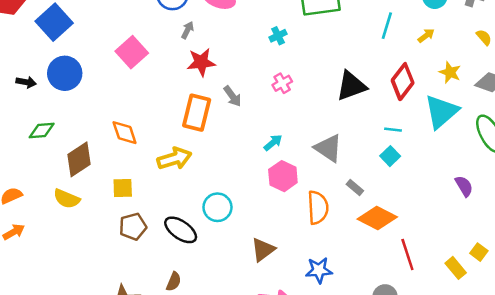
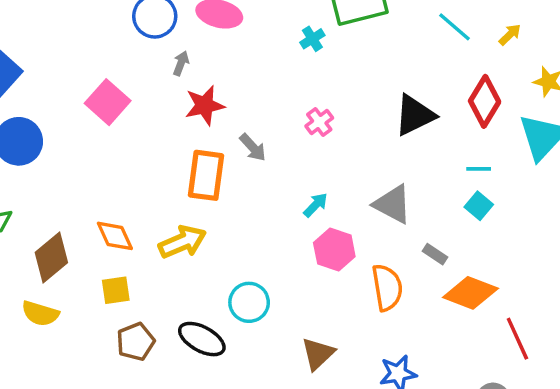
cyan line: (387, 26) -> (454, 27), turned -60
cyan cross: (278, 36) -> (312, 39), moved
orange diamond: (125, 133) -> (115, 236), moved

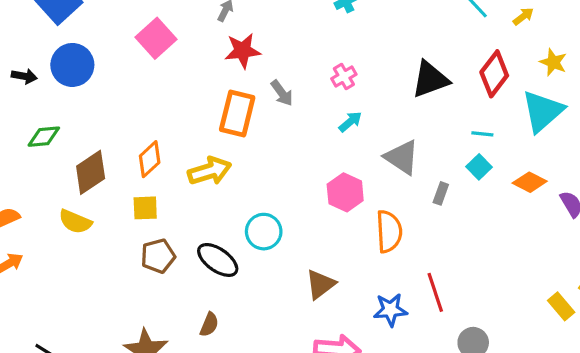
cyan arrow: (316, 205) -> (350, 122), moved
orange diamond: (115, 236) -> (150, 159), turned 66
gray rectangle: (435, 254) -> (441, 193), moved, turned 70
orange diamond: (470, 293) -> (530, 182), moved, size x0.7
red line: (517, 339) -> (435, 292), moved

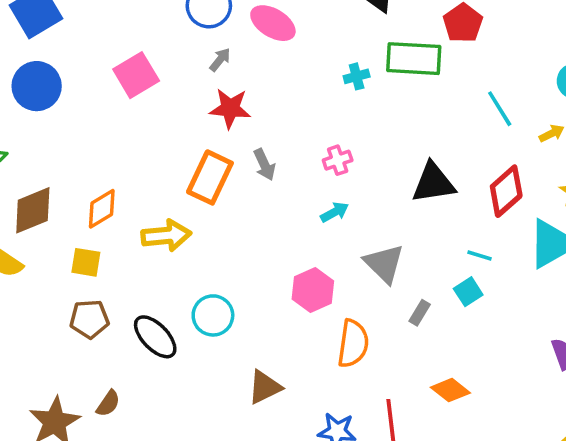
orange diamond: (530, 182) -> (450, 390), moved
brown semicircle: (209, 325) -> (108, 403), moved

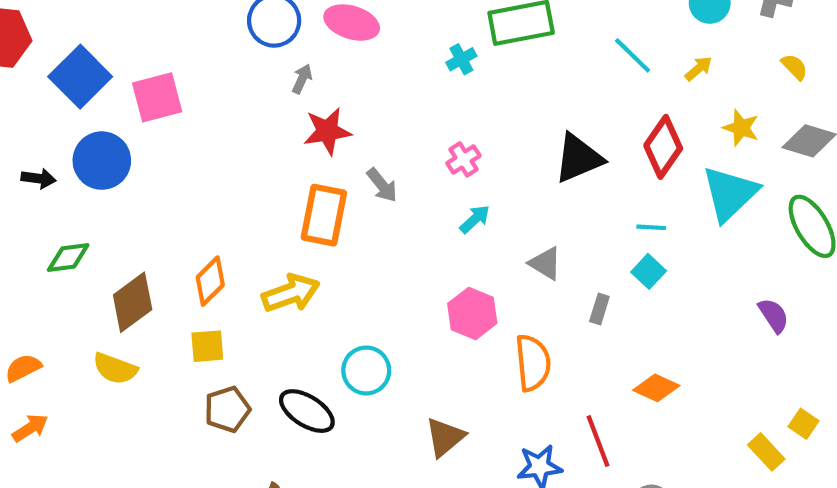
pink square: (136, 75) -> (157, 97), moved, turned 30
gray triangle: (384, 264) -> (545, 263), size x0.7

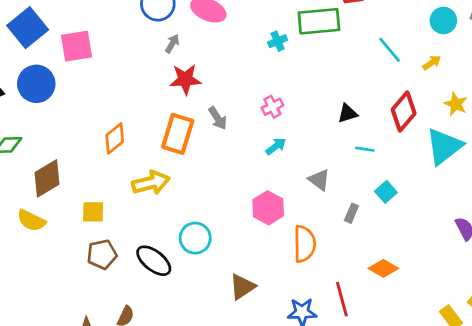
black triangle: (578, 158) -> (348, 113), size x0.6
cyan line: (651, 227) -> (365, 149), moved
orange diamond: (210, 281) -> (115, 138), moved

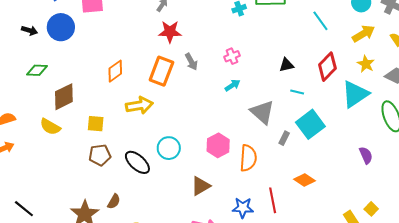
yellow arrow: (432, 63) -> (363, 34), moved, size x1.6
gray triangle: (319, 180) -> (262, 112), size x1.5
cyan square: (386, 192) -> (310, 124), size x1.8
pink hexagon: (268, 208) -> (218, 145), moved

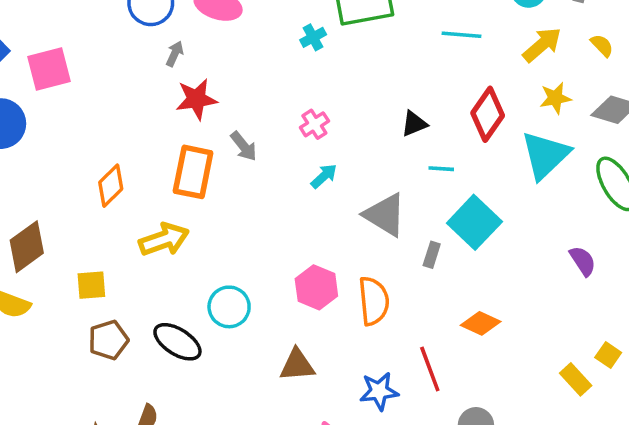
cyan line: (320, 21) -> (462, 35), turned -40
yellow star: (366, 64) -> (555, 98), turned -30
brown triangle: (201, 186) -> (297, 365), turned 35

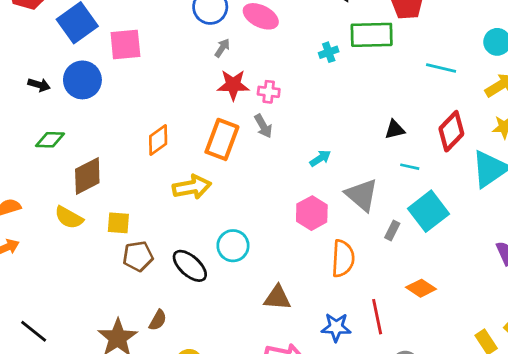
pink cross: (314, 124) -> (269, 92), moved, turned 30
yellow square: (91, 285) -> (118, 223), moved
pink hexagon: (316, 287) -> (312, 213), moved

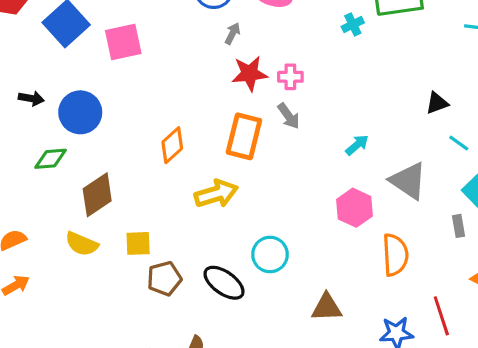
blue circle: (82, 80) -> (80, 112), moved
cyan line: (410, 167) -> (459, 143), turned 30
gray rectangle: (392, 231) -> (458, 226), moved, turned -30

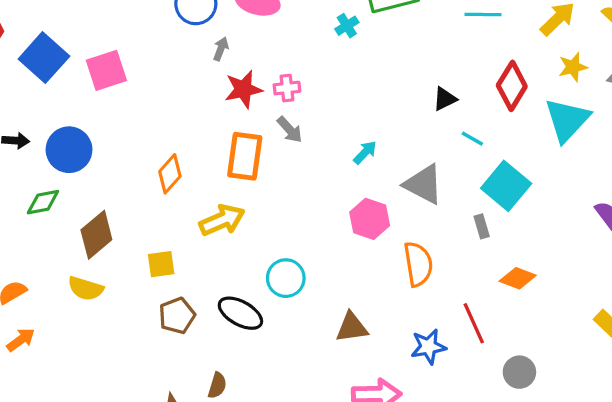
yellow square: (138, 243) -> (161, 264), moved

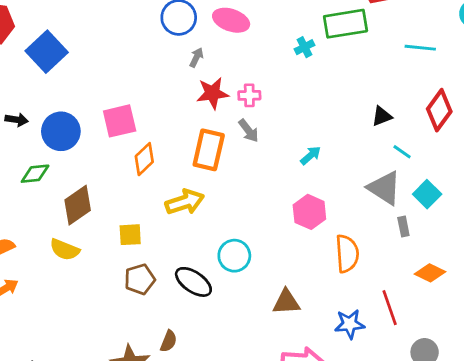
pink square: (106, 70) -> (120, 121), moved
gray triangle: (423, 184) -> (384, 188), moved
cyan square: (506, 186) -> (427, 194), size x0.7

